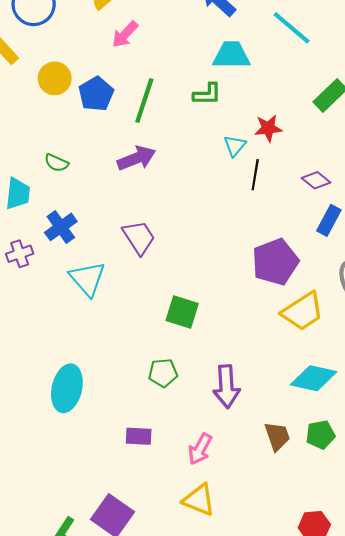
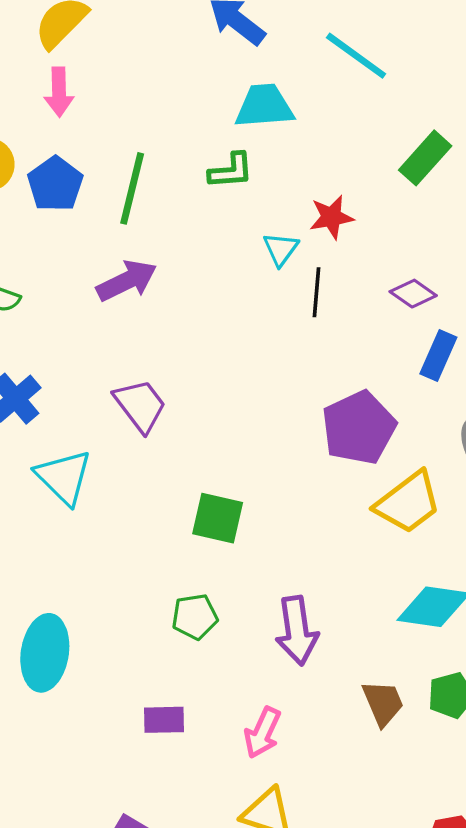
pink arrow: (125, 34) -> (59, 92), moved, turned -40

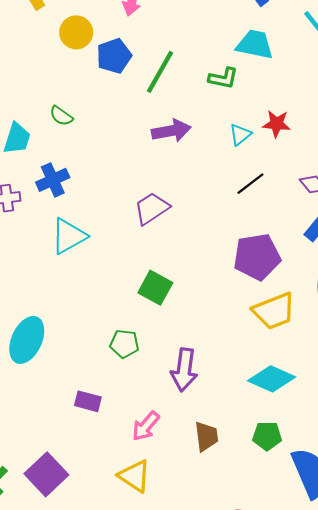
purple arrow: (127, 281) -> (171, 131), moved
black line: (316, 292) -> (250, 184), moved, turned 32
purple trapezoid: (140, 405) -> (152, 208), moved, turned -102
cyan triangle: (64, 477) -> (69, 236), turned 30
brown trapezoid: (383, 703) -> (206, 436), moved

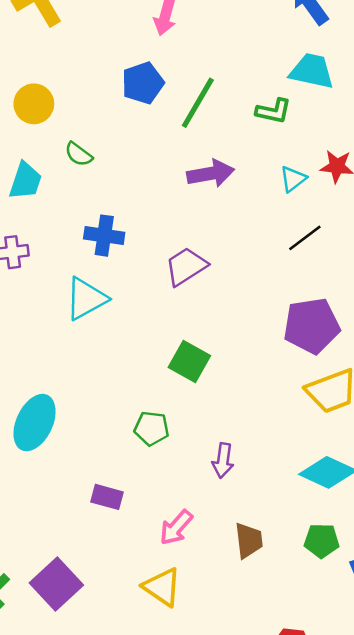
yellow circle: (76, 32) -> (34, 104), moved
blue cross: (53, 180) -> (104, 236), moved, turned 32
purple arrow: (184, 370) -> (223, 460), size x0.7

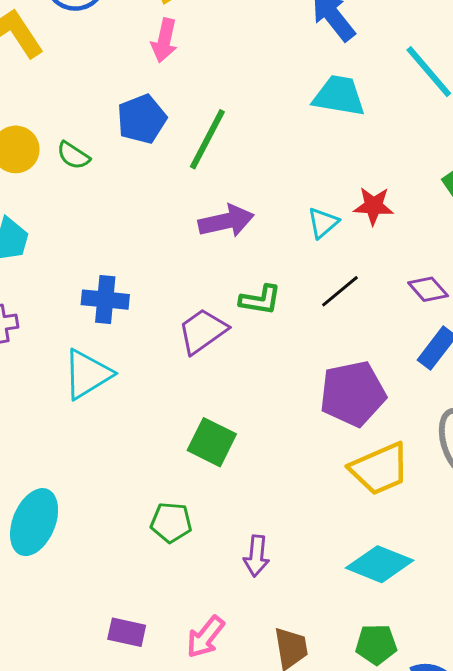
green L-shape: (273, 111) -> (260, 300), moved
green semicircle: (79, 154) -> (73, 155), moved
purple rectangle: (107, 497) -> (127, 632), moved

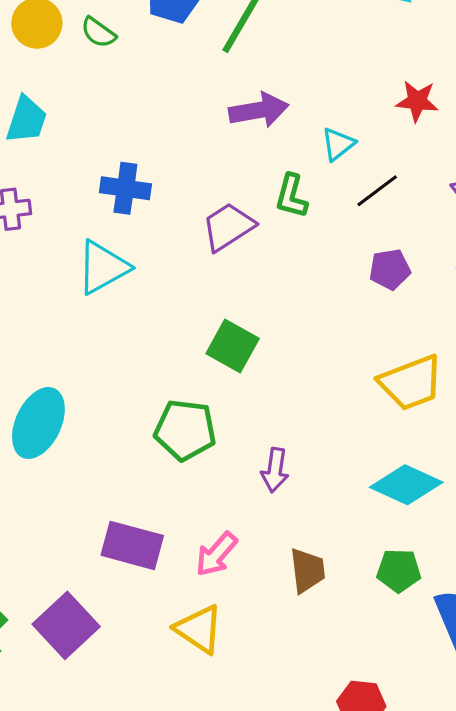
cyan triangle: (323, 223) -> (338, 144), moved
green L-shape: (260, 300) -> (291, 196), turned 93
purple pentagon: (353, 394) -> (390, 269), moved, size x0.6
green pentagon: (171, 522) -> (185, 430), size x1.4
purple rectangle: (127, 632) -> (132, 545), size x1.5

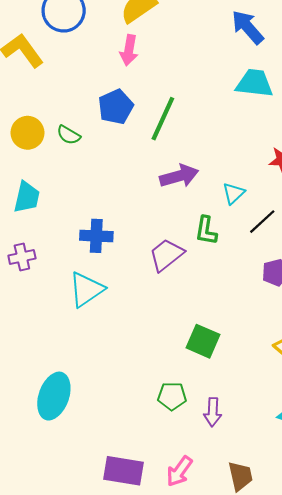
green square: (233, 346) -> (203, 341), moved
green pentagon: (185, 430) -> (172, 396), moved, size x0.7

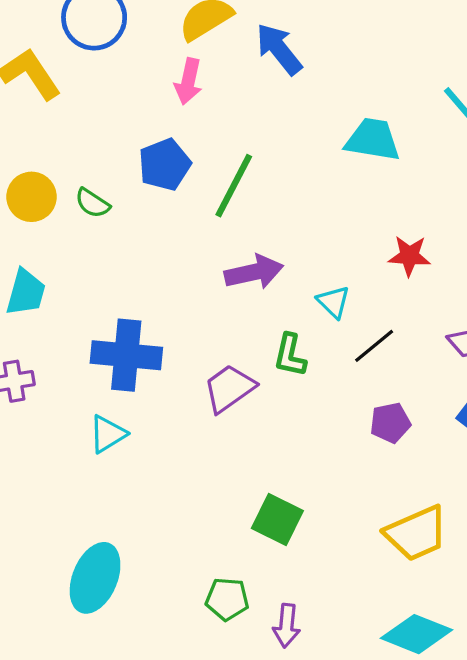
blue arrow: (248, 27) -> (279, 49), moved
cyan triangle: (233, 193) -> (333, 302), turned -35
blue cross: (96, 236) -> (126, 355), size x1.4
cyan triangle: (86, 289) -> (108, 434), size x0.7
cyan ellipse: (54, 396) -> (95, 578), moved

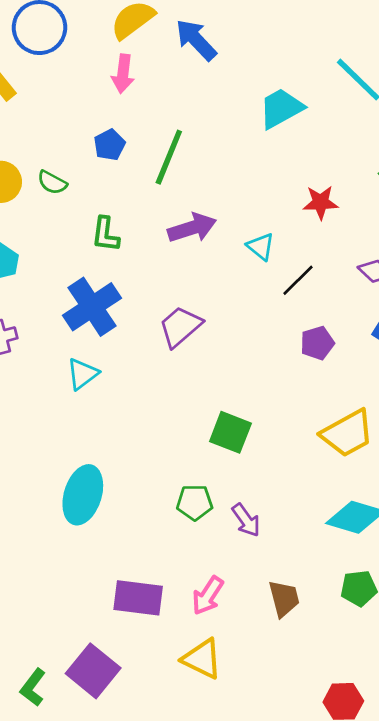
cyan trapezoid: (373, 140) -> (281, 108), turned -33
blue pentagon: (165, 165) -> (109, 145), size x0.7
blue cross: (126, 355) -> (92, 307), turned -34
green L-shape: (290, 355) -> (105, 234), moved
purple arrow: (287, 626) -> (246, 520), turned -36

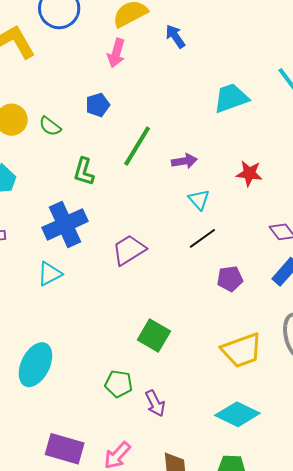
blue arrow: (196, 40) -> (175, 36), size x0.7
green line: (169, 157) -> (137, 146), moved
purple arrow: (192, 228) -> (184, 161), moved, size x0.7
black line: (298, 280) -> (202, 238), moved

